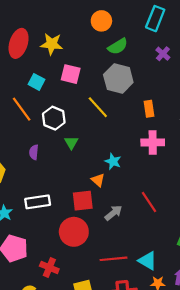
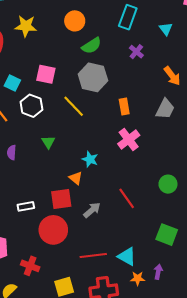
yellow star: (52, 44) -> (26, 26), moved
white hexagon: (54, 118) -> (31, 106), moved
pink cross: (153, 142) -> (129, 140), turned -35
white rectangle: (38, 202) -> (26, 206), moved, size x0.7

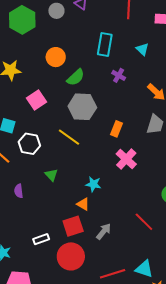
pink square: (46, 74) -> (36, 100), moved, turned -36
orange rectangle: (124, 106) -> (116, 129), turned 42
red line: (127, 198) -> (144, 222), moved

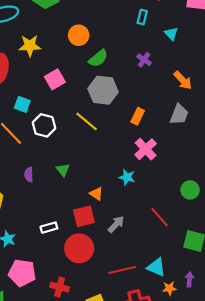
cyan rectangle: (105, 45) -> (142, 17), moved, size x0.6
green triangle: (51, 175) -> (63, 170), moved
cyan star: (93, 184) -> (127, 177), moved

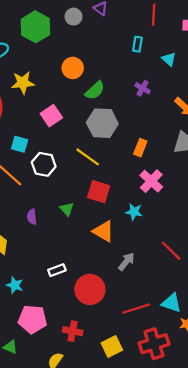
orange triangle: (96, 194) -> (103, 231), size x1.5
red square: (84, 216) -> (99, 192), moved, turned 35

